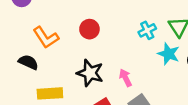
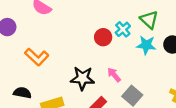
red circle: (89, 29) -> (103, 37), moved
black semicircle: (28, 62) -> (22, 93), moved

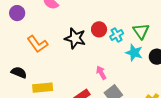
red circle: (103, 37) -> (99, 29), moved
black star: (82, 78) -> (75, 38), moved

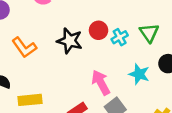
cyan star: (134, 53) -> (139, 74), moved
pink arrow: (101, 73) -> (101, 83), size x1.5

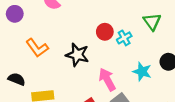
green triangle: (149, 33) -> (152, 22), moved
black star: (70, 41) -> (77, 55), moved

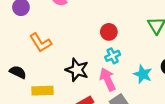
cyan cross: (124, 38) -> (113, 56), moved
black star: (77, 55) -> (77, 70), moved

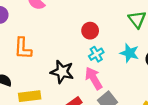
orange L-shape: (41, 43) -> (23, 48), turned 40
cyan star: (143, 74) -> (129, 53), moved

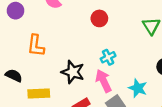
red circle: (90, 31) -> (99, 18), moved
cyan star: (129, 53) -> (138, 88), moved

